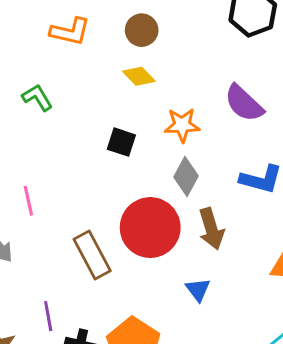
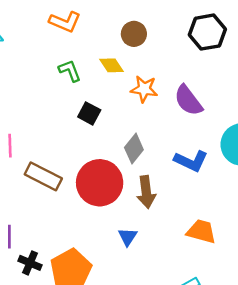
brown circle: (142, 30) -> (134, 34), moved
green L-shape: (37, 98) -> (70, 71), moved
orange star: (182, 125) -> (144, 89), moved
brown rectangle: (92, 255) -> (43, 176), moved, turned -45

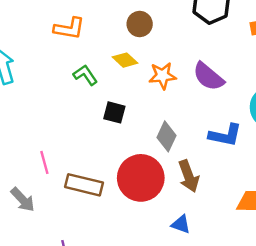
blue triangle: (128, 237) -> (181, 224), turned -30

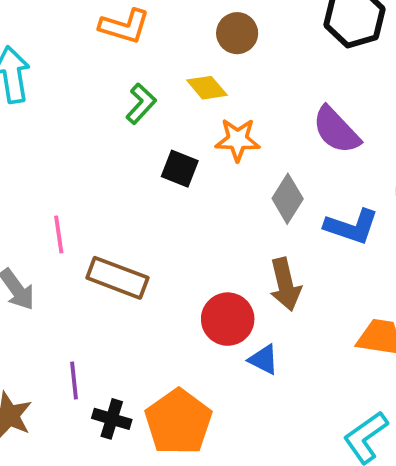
green L-shape: (85, 75) -> (141, 104), turned 70
orange star: (163, 76) -> (238, 140), moved
gray diamond: (166, 136) -> (288, 199), moved
red circle: (141, 178) -> (228, 319), moved, size x0.7

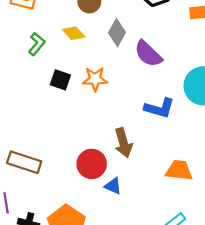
orange star: (238, 140) -> (95, 79), moved
gray diamond: (288, 199) -> (117, 33), moved
brown rectangle: (117, 278) -> (24, 162), moved

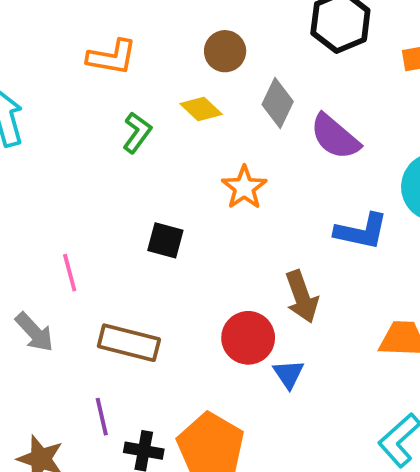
orange star: (95, 79) -> (244, 188), turned -30
black square: (60, 80) -> (165, 240), moved
blue triangle: (113, 186) -> (289, 374), turned 36

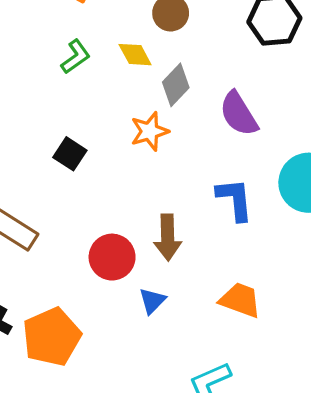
gray diamond: (278, 103) -> (176, 85), moved
blue L-shape: (361, 231) -> (235, 199), turned -126
blue triangle: (289, 374) -> (152, 301), moved

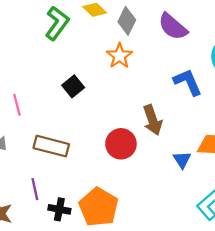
green L-shape: (76, 57) -> (57, 23), size x1.4
black square: (70, 154) -> (73, 86), turned 35
blue triangle: (152, 301) -> (182, 160), moved

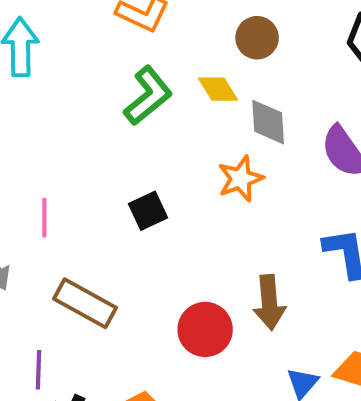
gray diamond: (127, 21) -> (268, 122), turned -44

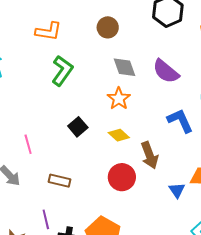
yellow diamond: (218, 89) -> (119, 135), moved
brown rectangle: (85, 303) -> (60, 181), size x0.7

